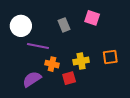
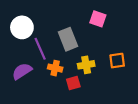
gray rectangle: (64, 25) -> (68, 39), moved, size x1.5
purple line: (38, 46) -> (40, 49), turned 55
purple semicircle: (32, 79) -> (22, 71), moved

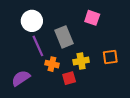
white circle: (22, 27) -> (32, 21), moved
purple semicircle: (22, 71) -> (21, 78), moved

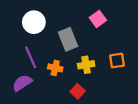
pink square: (92, 18) -> (98, 19), turned 35
purple line: (38, 46) -> (31, 57), moved
red square: (69, 78) -> (78, 91), moved, turned -32

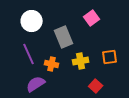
purple semicircle: (22, 83) -> (36, 84), moved
red square: (78, 91) -> (96, 86), moved

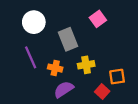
orange square: (110, 57) -> (117, 77), moved
purple semicircle: (36, 84) -> (64, 89), moved

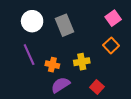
pink square: (98, 19) -> (113, 18), moved
gray rectangle: (68, 39) -> (65, 25), moved
orange square: (117, 77) -> (111, 45), moved, turned -35

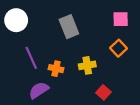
pink square: (113, 18) -> (121, 19), turned 35
white circle: (32, 21) -> (16, 20), moved
purple semicircle: (60, 85) -> (39, 90), moved

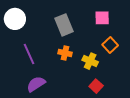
pink square: (121, 19) -> (102, 18), moved
yellow cross: (87, 65) -> (90, 61), moved, turned 35
orange cross: (56, 69) -> (65, 53), moved

